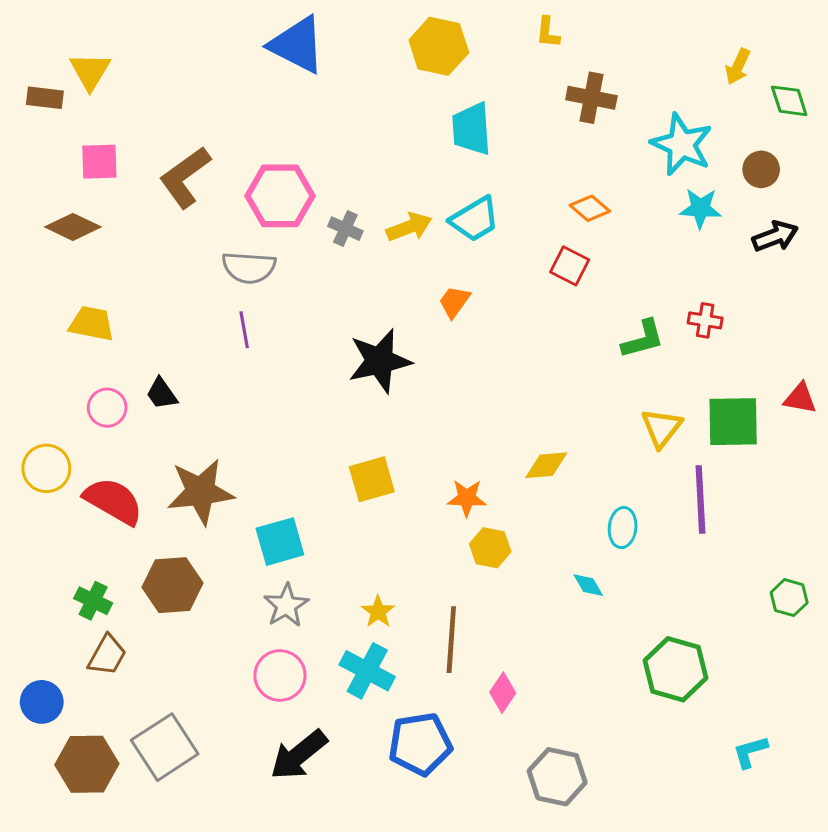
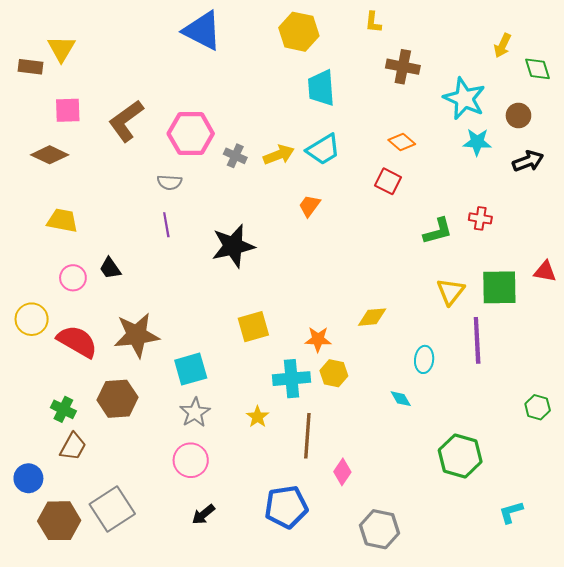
gray semicircle: (249, 267) -> (169, 182), size x0.7
black star: (380, 361) -> (233, 246), moved
cyan cross: (367, 671) -> (291, 379), moved, turned -33
black arrow: (299, 755) -> (203, 514), size x0.6

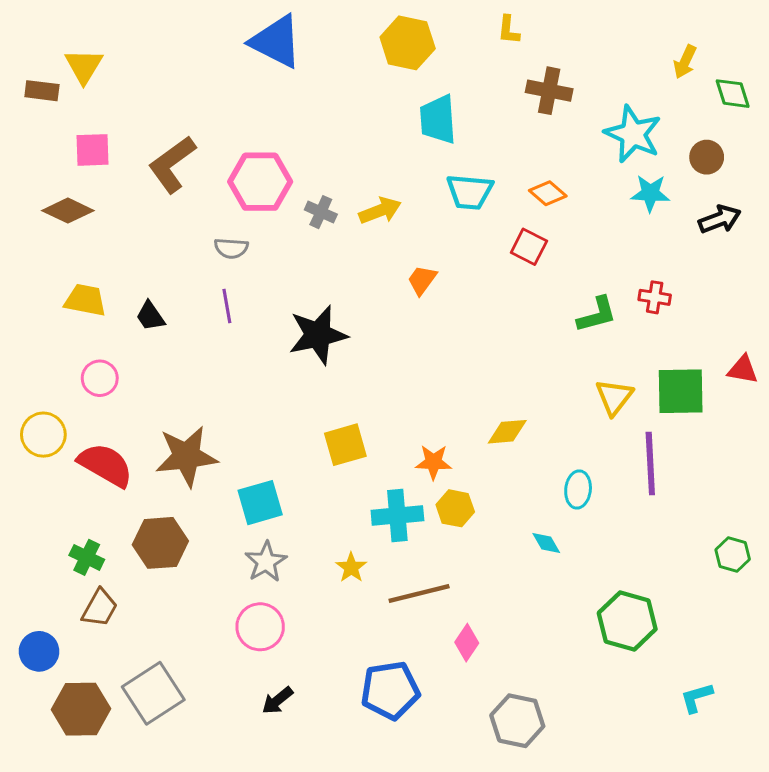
cyan trapezoid: (323, 149) -> (470, 192), moved, turned 36
black trapezoid: (110, 268) -> (150, 316), moved
brown line: (307, 436) -> (419, 594), turned 72

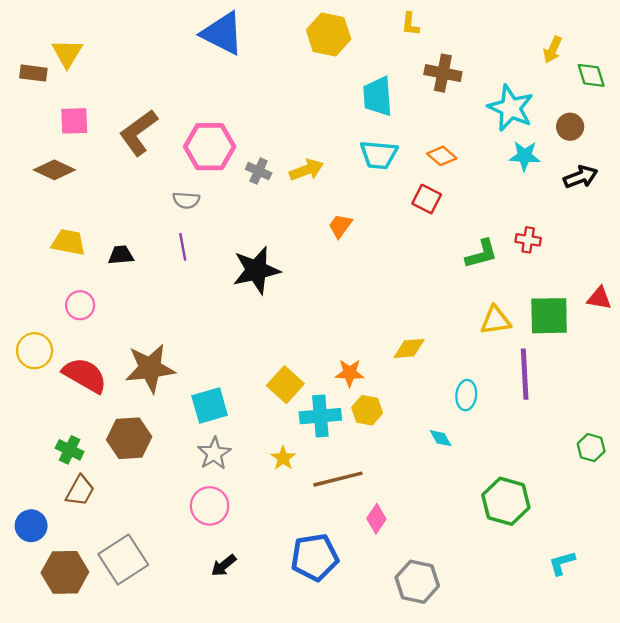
cyan trapezoid: (438, 120) -> (378, 96), moved
black trapezoid: (150, 316) -> (121, 255), turned 120
yellow triangle: (614, 397) -> (495, 320), turned 44
yellow square: (345, 445) -> (285, 385), moved, turned -32

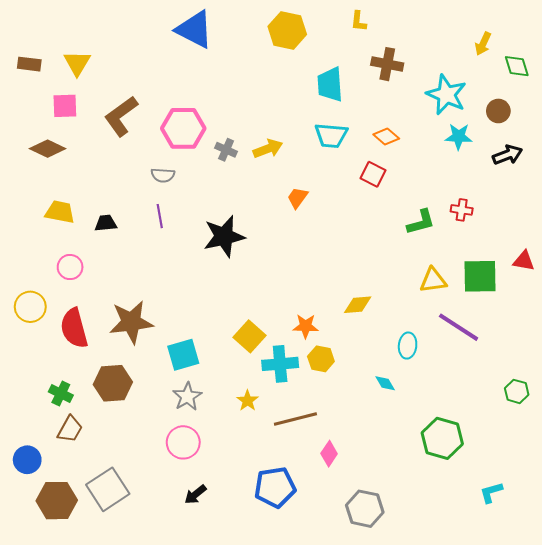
yellow triangle: (67, 53) -> (77, 63), moved
purple line: (525, 374) -> (459, 327), turned -54
red semicircle: (85, 375) -> (74, 328), turned -135

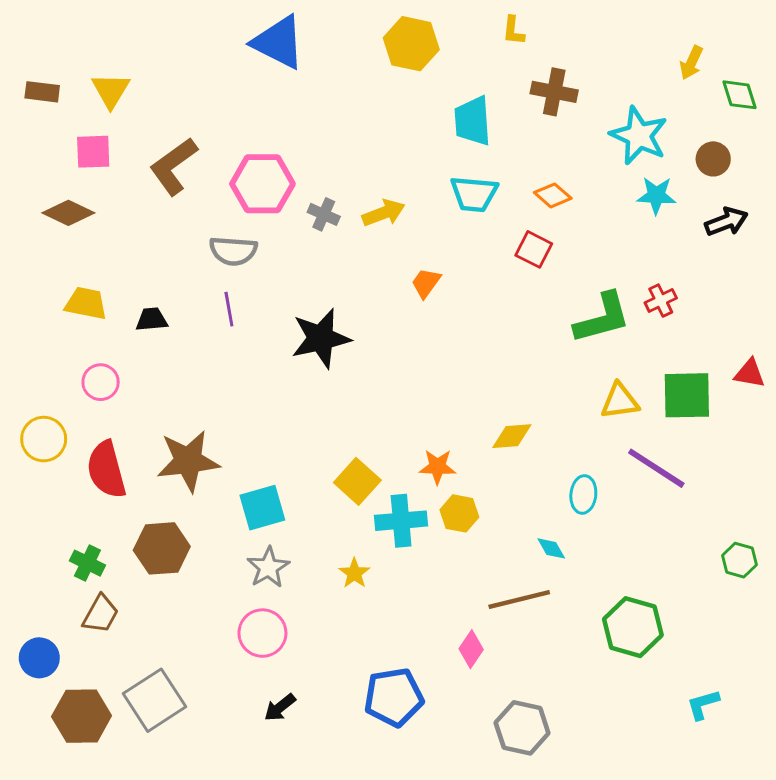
gray semicircle: (163, 175) -> (233, 251), size x1.4
red cross: (462, 210) -> (661, 300), turned -35
green L-shape: (421, 222) -> (602, 318), size x1.4
brown line: (295, 419) -> (519, 599), moved

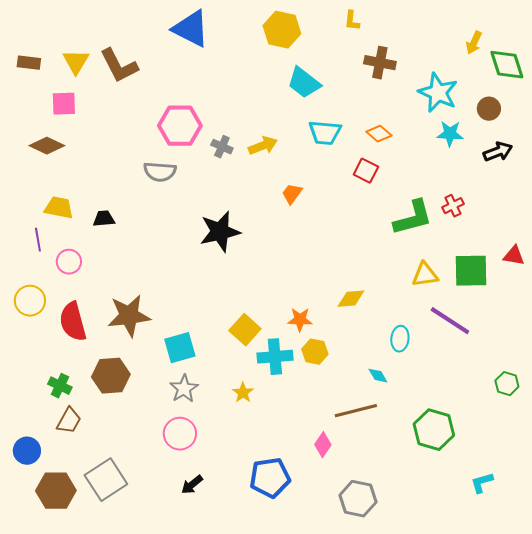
green diamond: (739, 95) -> (507, 65), size x1.4
cyan trapezoid: (473, 121) -> (304, 83), moved, turned -48
brown L-shape: (173, 166) -> (119, 66), moved, turned -81
purple line: (229, 309) -> (38, 240), moved

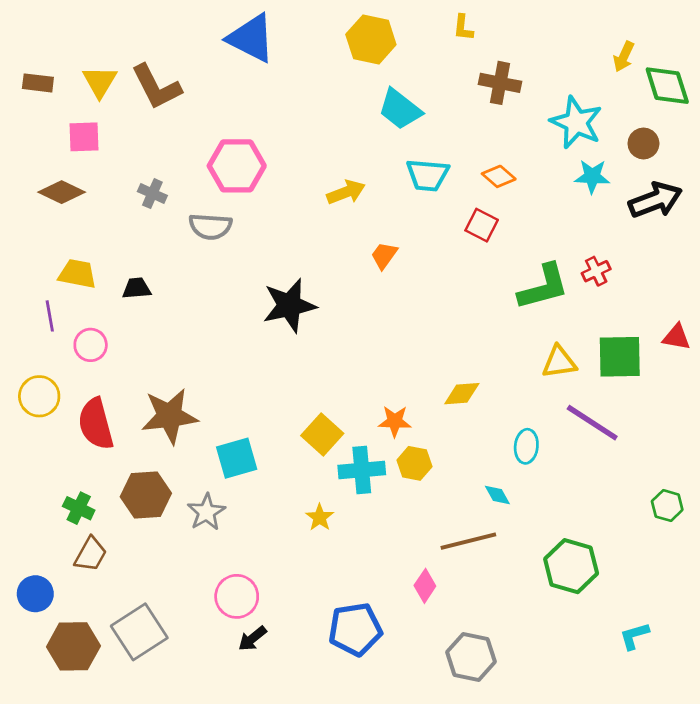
gray cross: (222, 147) -> (152, 194), moved
black arrow: (498, 152) -> (655, 200), size x1.4
gray star: (184, 389) -> (206, 512), moved
pink circle: (180, 434) -> (237, 596), moved

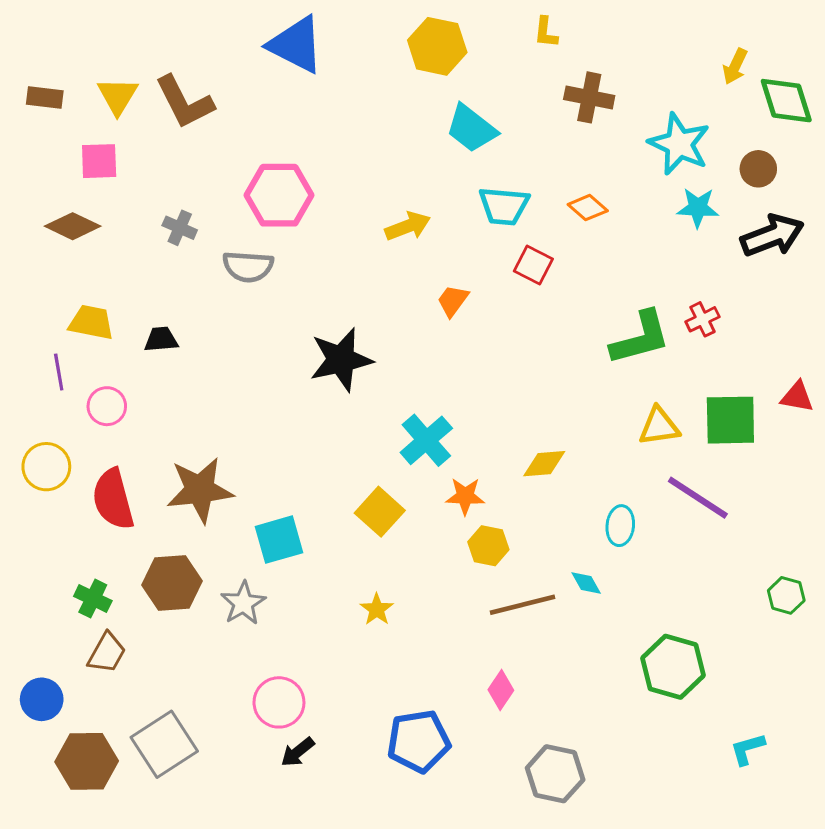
red square: (482, 225) -> (533, 265), moved
cyan cross: (362, 470) -> (426, 440), moved, turned -36
brown line: (468, 541) -> (523, 605), moved

